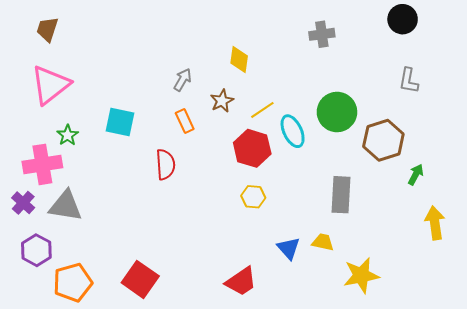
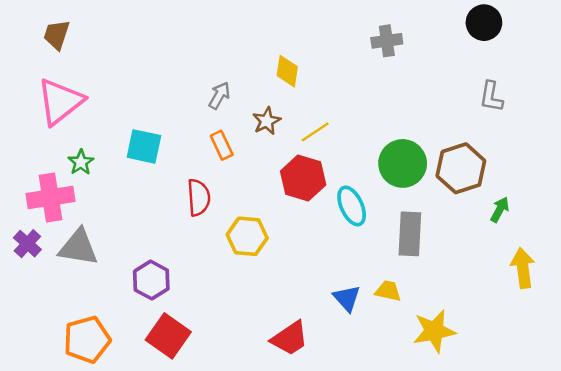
green circle: (337, 112) -> (403, 163), moved
cyan ellipse: (293, 131) -> (352, 206), moved
yellow hexagon: (253, 197) -> (247, 236), moved, size x1.4
purple hexagon: (36, 250) -> (151, 280), moved

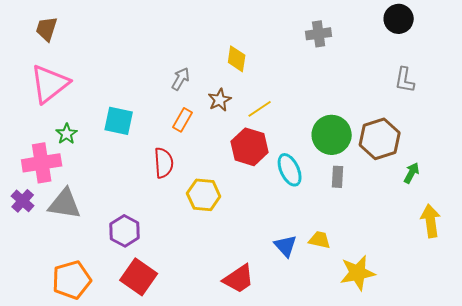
orange rectangle: (222, 145) -> (183, 120), turned 55
gray rectangle: (410, 234) -> (338, 177), moved, size x0.6

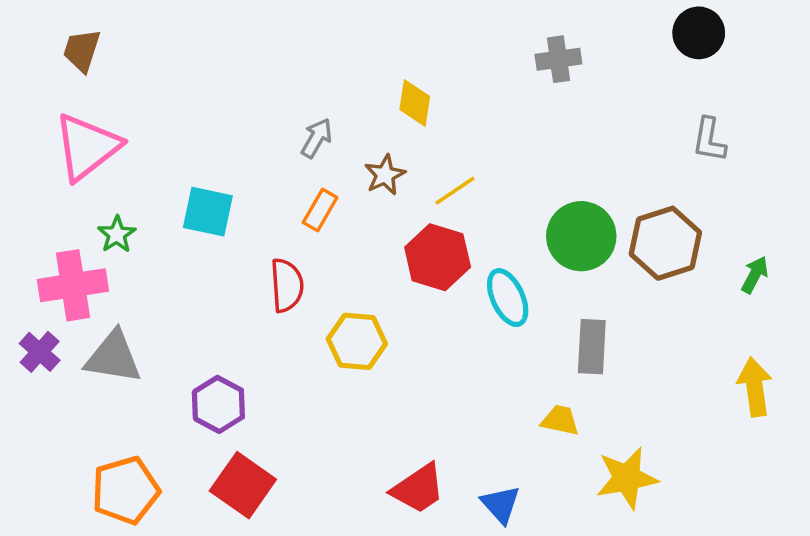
green arrow: (412, 173) -> (755, 275), moved
gray rectangle: (338, 177) -> (592, 347), moved, size x1.4
blue triangle: (286, 246) -> (501, 504), moved

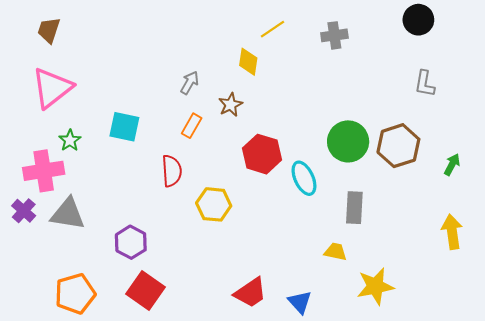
yellow line: (455, 191) -> (272, 29), moved

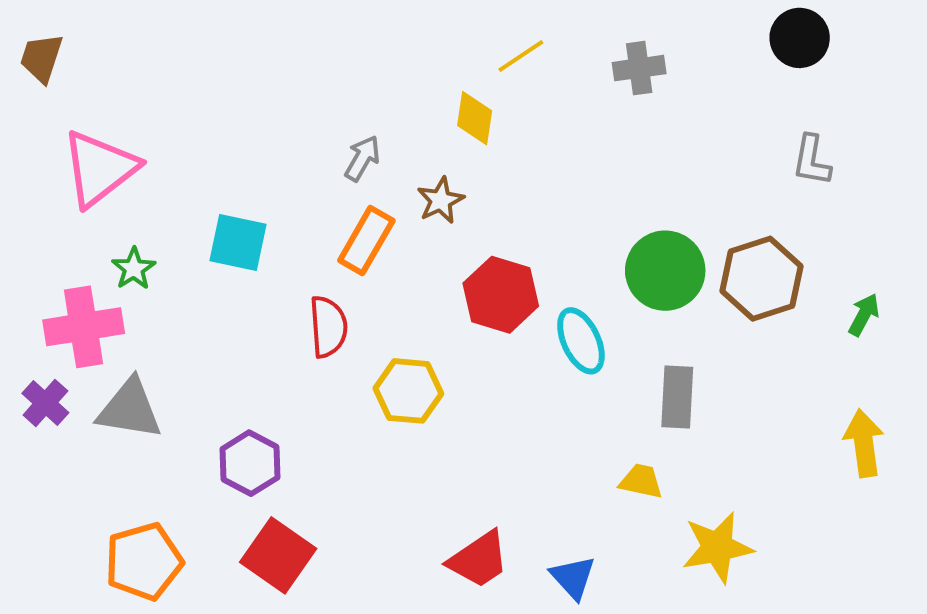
brown trapezoid: (49, 30) -> (41, 58), moved
orange rectangle: (192, 126) -> (366, 241), size x1.4

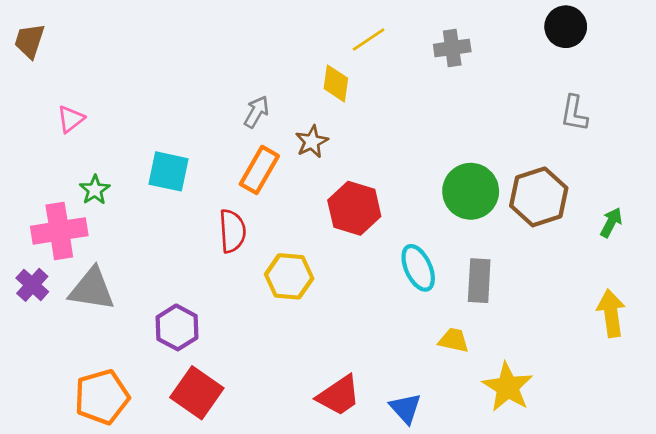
pink triangle: (100, 168) -> (71, 119), size x0.5
cyan ellipse: (581, 341) -> (418, 268), moved
yellow star: (717, 547) -> (508, 387), turned -30

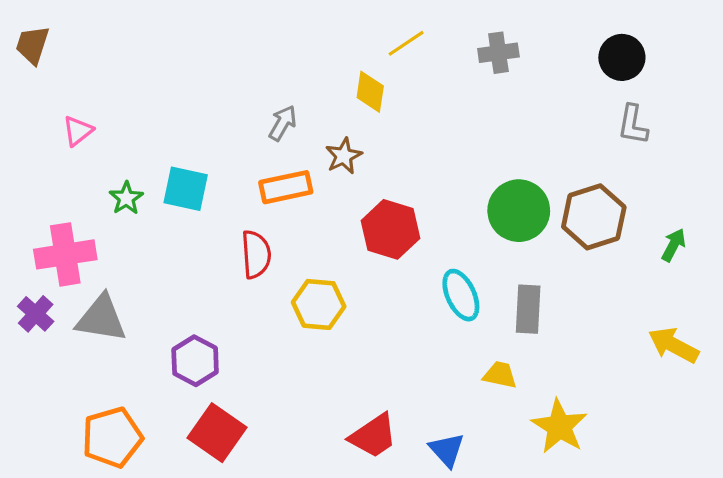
black circle: (566, 27) -> (622, 57), moved
orange rectangle: (259, 170) -> (286, 187), turned 48
green star: (95, 190) -> (126, 198), moved
yellow arrow: (611, 313) -> (674, 345), turned -54

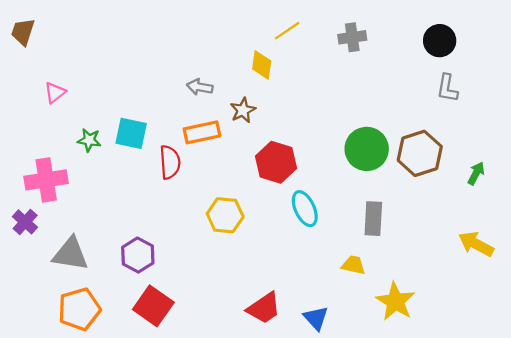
gray arrow: (283, 123) -> (200, 87), turned -110
green star: (126, 198) -> (89, 140), turned -30
red semicircle: (256, 254) -> (170, 162), moved
cyan ellipse: (461, 295) -> (305, 209), moved
gray triangle: (101, 319) -> (70, 254), moved

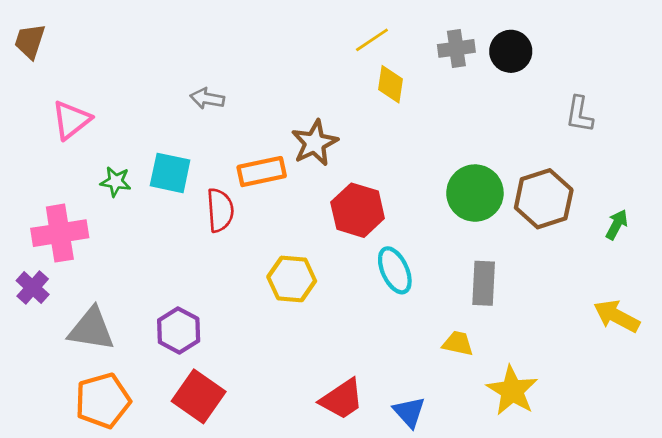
black circle: (440, 41) -> (511, 51), moved
yellow diamond: (262, 65) -> (390, 84), moved
gray arrow: (200, 87) -> (207, 99), moved
pink triangle: (55, 93) -> (71, 120), size x1.4
brown star: (243, 110) -> (315, 143), size x1.4

